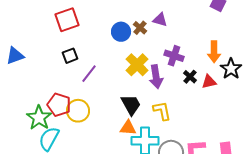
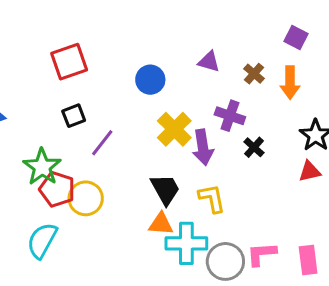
brown cross: (140, 28) -> (254, 74), moved
orange arrow: (214, 52) -> (290, 83), moved
red triangle: (209, 82) -> (310, 171), moved
green star: (39, 118) -> (42, 167), moved

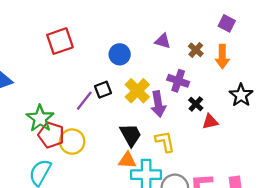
black square: (74, 116) -> (103, 90), moved
red triangle: (310, 171) -> (210, 122), moved

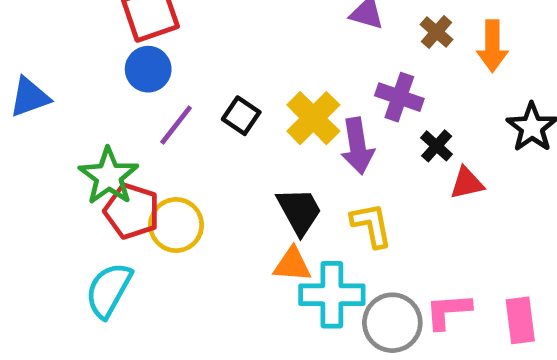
blue circle: (120, 54) -> (148, 69), moved
black square: (103, 90) -> (241, 116), turned -35
purple line: (84, 101) -> (176, 125), moved

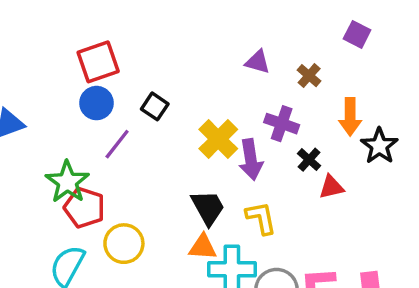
orange arrow: (492, 46) -> (350, 117), moved
black square: (241, 116) -> (155, 106), moved
yellow circle: (176, 225) -> (124, 244), moved

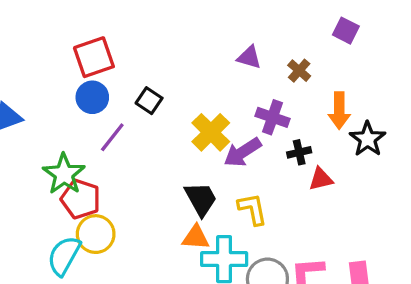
purple arrow: (251, 160) -> (242, 152), turned 66
black cross: (309, 160) -> (299, 152), turned 35
yellow circle: (124, 244) -> (96, 234), moved

